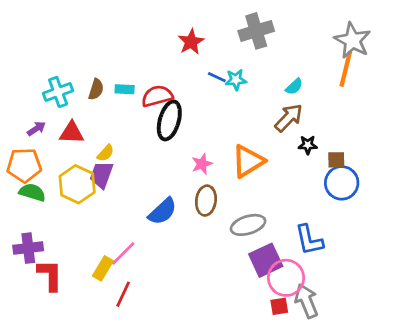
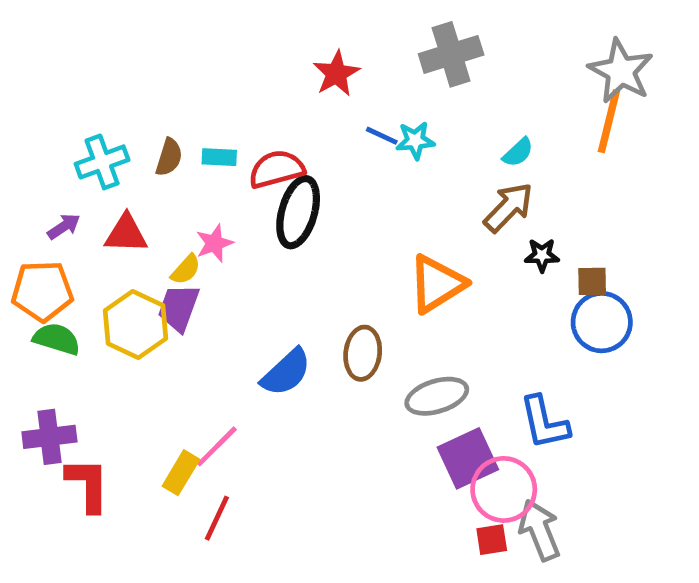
pink star: (202, 164) -> (214, 243), moved

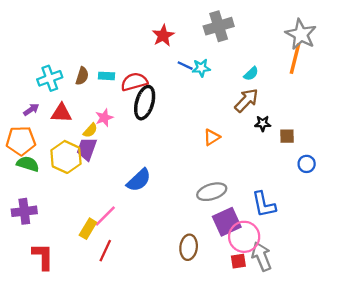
orange triangle: (437, 284) -> (212, 137), size x0.6
blue circle: (602, 322) -> (307, 164), moved, size x0.6
brown ellipse: (363, 353) -> (189, 247), moved
red L-shape: (88, 485) -> (43, 256), moved

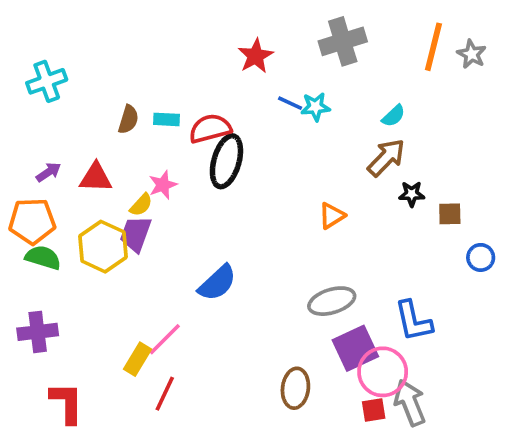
gray star: (301, 34) -> (472, 54), size x0.6
orange line: (295, 59) -> (433, 47), moved
cyan cross: (50, 78) -> (47, 81), moved

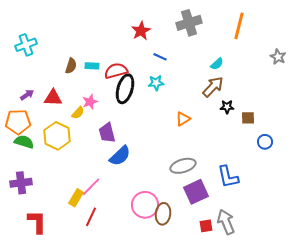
gray star: (472, 54) -> (278, 57), moved
cyan star: (315, 107) -> (156, 83), moved
purple trapezoid: (136, 234) -> (107, 133), moved, turned -35
pink circle: (383, 372) -> (145, 205), moved

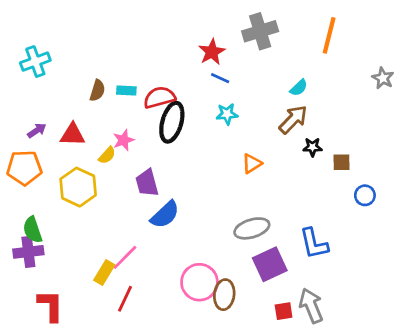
red star: (141, 31) -> (212, 52), moved
cyan star: (156, 83) -> (227, 114), moved
green semicircle: (24, 142) -> (33, 230), moved, turned -126

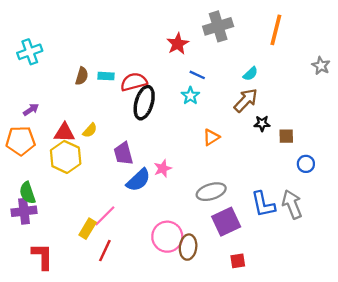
blue line: (220, 78) -> (197, 75), moved
cyan star: (227, 114) -> (190, 96), turned -30
red triangle: (73, 135) -> (64, 133), moved
pink star: (124, 140) -> (163, 169), moved
gray arrow: (311, 306) -> (292, 204), moved

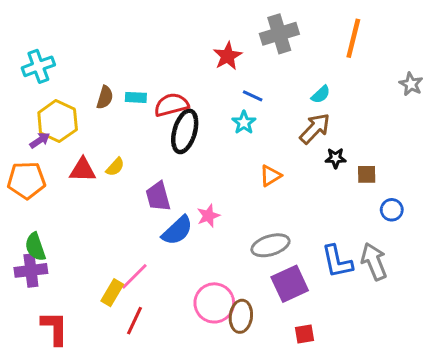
yellow hexagon: (66, 157) -> (58, 121), moved

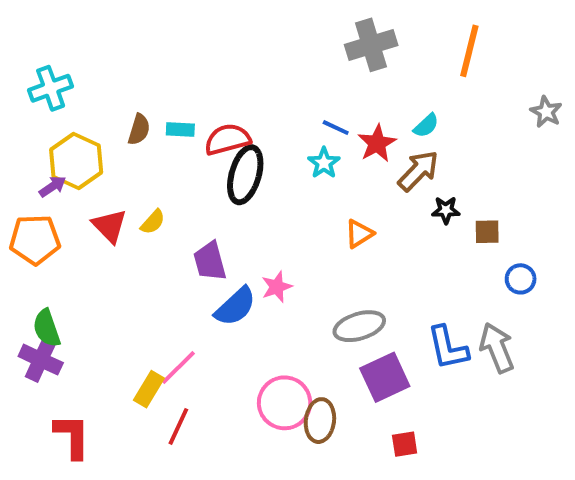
red star: (228, 56) -> (377, 143), moved
red triangle: (83, 170) -> (110, 226), turned 44
purple cross: (31, 270) -> (41, 360), turned 32

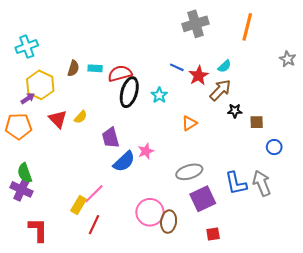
cyan star: (324, 163) -> (159, 95), moved

